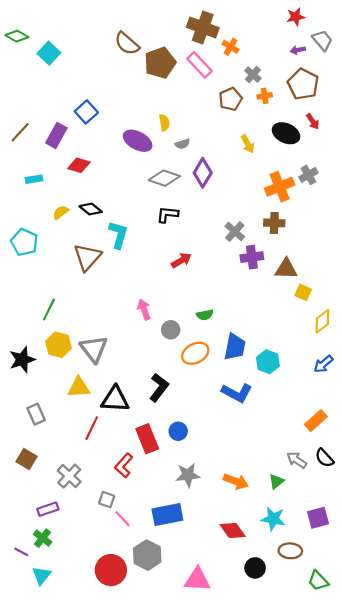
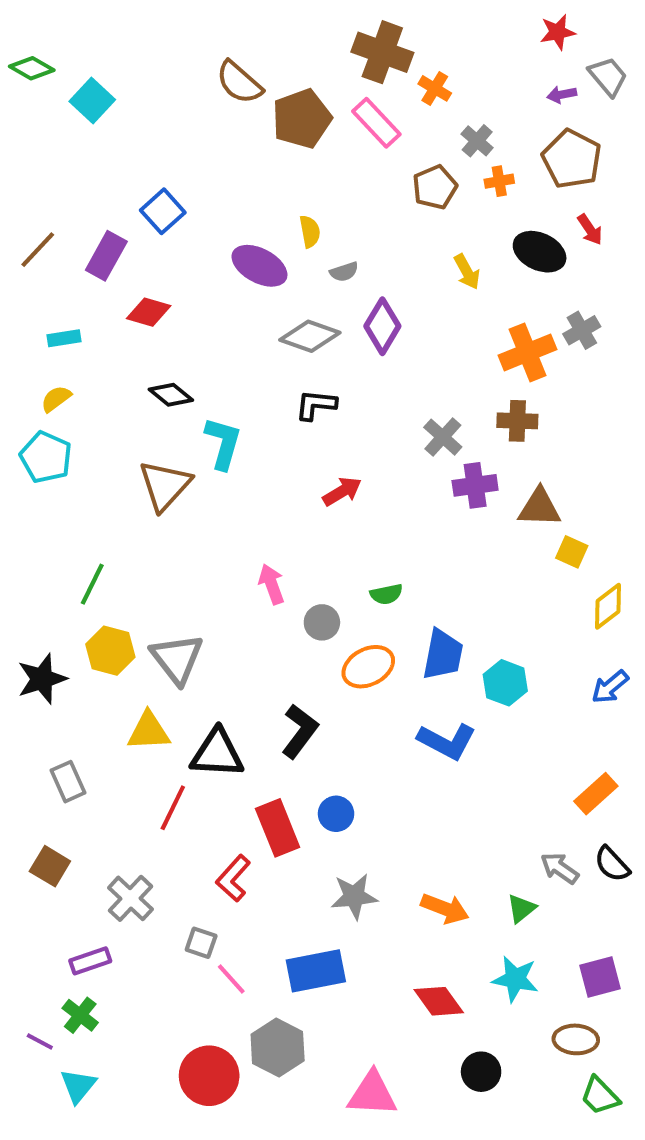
yellow semicircle: (61, 212) -> (56, 399), moved
brown ellipse: (290, 551) -> (576, 1039), moved

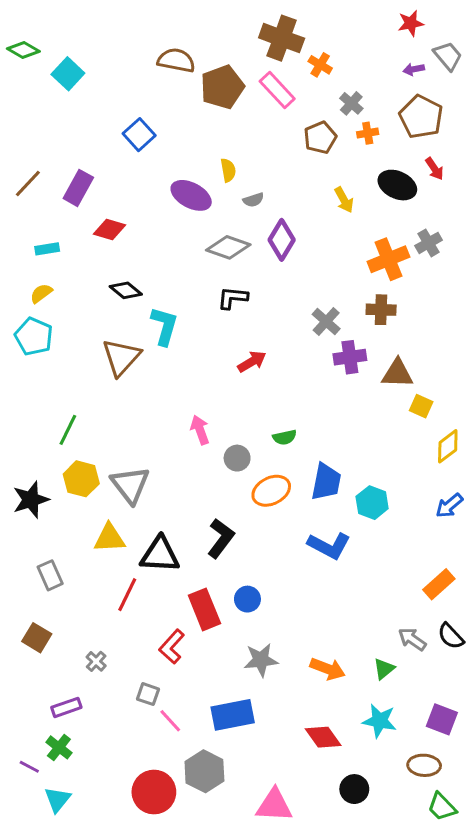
brown semicircle: (239, 82) -> (176, 60), turned 150
blue square: (163, 211) -> (139, 135), moved
gray cross: (131, 898) -> (96, 661), size x0.6
purple square: (600, 977) -> (442, 719), turned 36

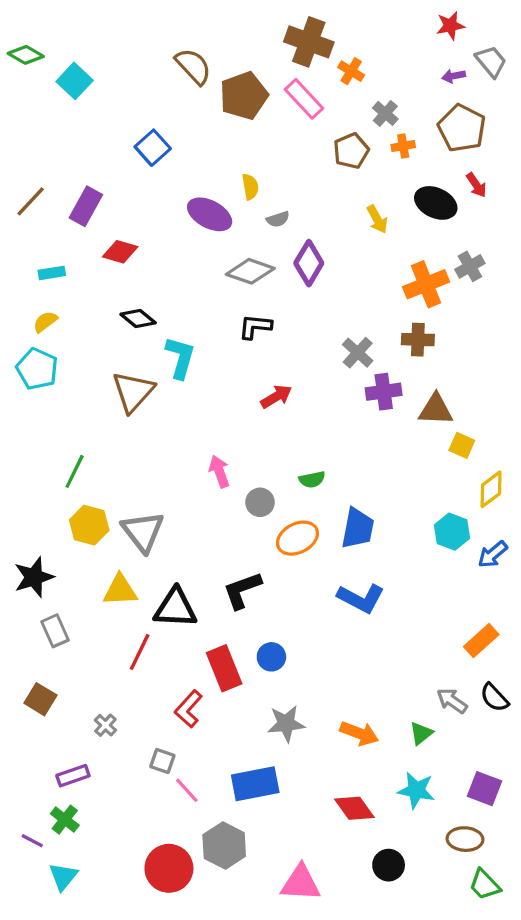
brown semicircle: (176, 60) -> (193, 66), turned 36
black star: (31, 500) -> (34, 577), moved
cyan hexagon: (372, 503) -> (452, 532), moved
black L-shape: (221, 538) -> (242, 590), turned -147

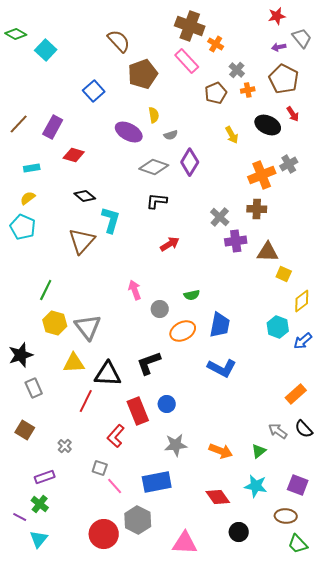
brown pentagon: (244, 96) -> (143, 74), moved

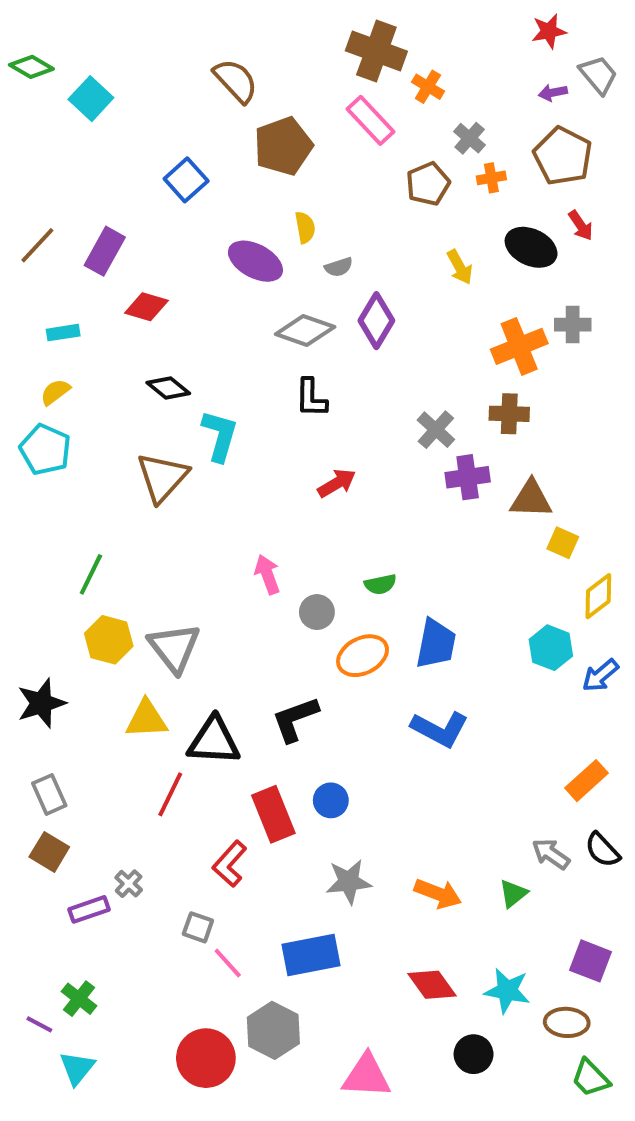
gray cross: (289, 164) -> (573, 325), turned 30
black L-shape: (157, 201) -> (311, 398), turned -95
gray rectangle: (34, 388) -> (49, 794), moved
purple rectangle: (45, 477) -> (89, 909), moved
cyan star: (256, 486) -> (507, 991), moved

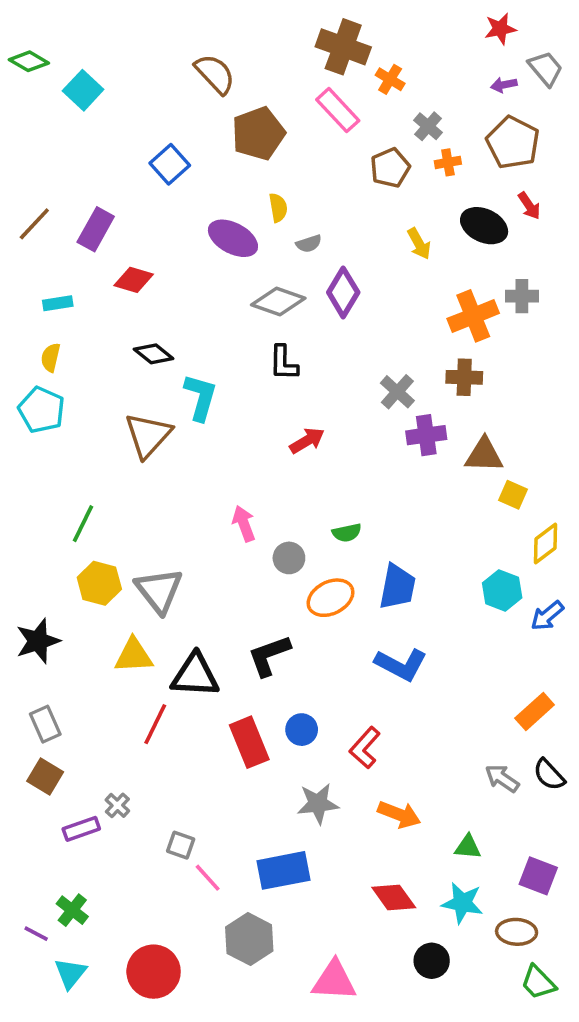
yellow semicircle: (55, 392) -> (51, 357), turned -40
red L-shape: (230, 864) -> (365, 748), moved
green triangle: (513, 894) -> (468, 847), moved, turned 44
red circle: (206, 1058) -> (154, 972), moved

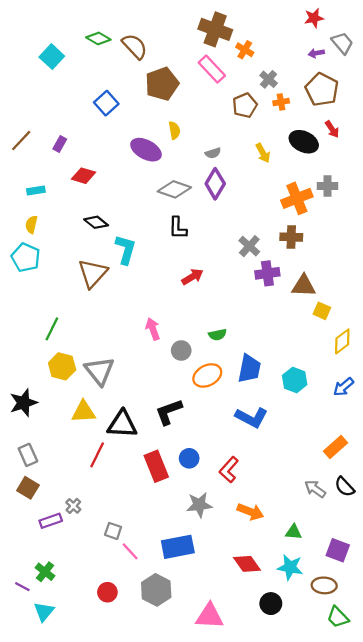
green diamond: (29, 61) -> (98, 38), moved
purple rectangle: (96, 229) -> (60, 144), size x0.6
gray semicircle: (309, 244) -> (213, 153), moved
cyan hexagon: (502, 590) -> (295, 380), moved
red circle: (154, 972) -> (107, 592), moved, size x0.6

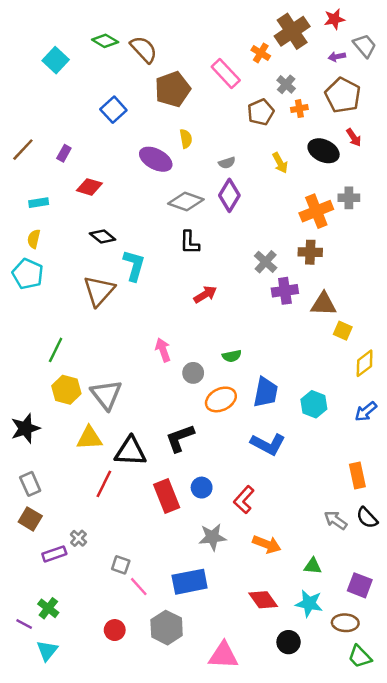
brown cross: (215, 29) -> (292, 31), moved, turned 36
orange rectangle: (336, 447) -> (357, 475), turned -60

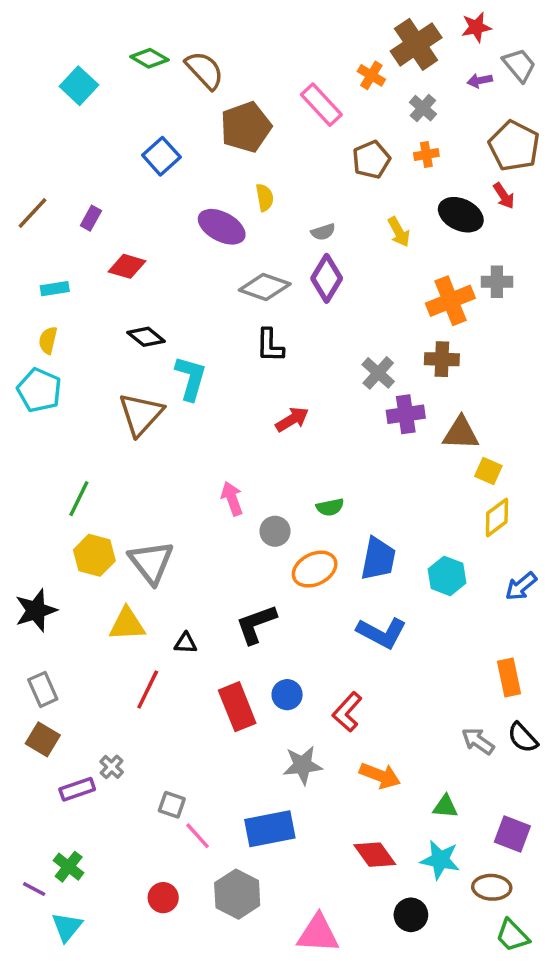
gray cross: (286, 84) -> (423, 108), moved
brown pentagon: (343, 95) -> (514, 146), moved
yellow diamond: (365, 363) -> (497, 517), moved
black triangle: (130, 451) -> (186, 643), size x0.5

